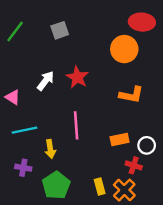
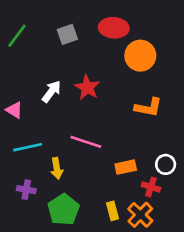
red ellipse: (142, 22) -> (114, 28), moved
pink line: (76, 125) -> (86, 142), turned -68
orange rectangle: (120, 139) -> (126, 167), moved

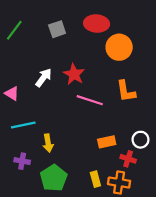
orange L-shape: (148, 107) -> (126, 91), turned 70
pink line: (86, 142) -> (90, 100), moved
orange cross: (140, 215) -> (119, 182), turned -35

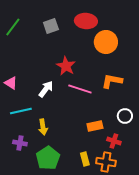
white arrow: (44, 78) -> (46, 89), moved
orange L-shape: (126, 91) -> (112, 81), turned 110
white circle: (140, 140) -> (125, 116), moved

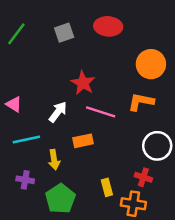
orange circle: (106, 42) -> (151, 64), moved
white circle: (125, 116) -> (157, 146), size x1.5
orange rectangle: (95, 126) -> (83, 141), moved
yellow rectangle: (85, 159) -> (107, 187), moved

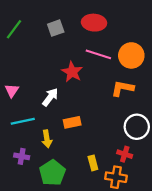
pink triangle: (14, 104) -> (12, 91), turned 32
pink line: (101, 112) -> (98, 54), moved

